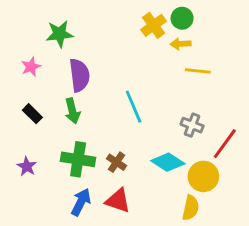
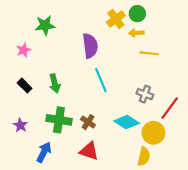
purple semicircle: (79, 75) -> (90, 46), moved
blue arrow: (81, 202) -> (44, 152), moved

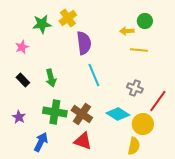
green circle: (137, 14) -> (145, 21), moved
yellow cross: (116, 19) -> (68, 18), moved
brown cross: (88, 122) -> (82, 114), size x1.5

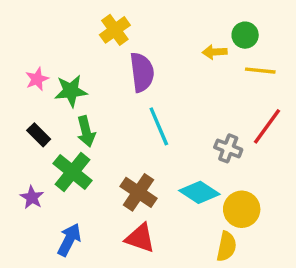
green star: (42, 24) -> (71, 91), moved
yellow line: (139, 50) -> (260, 71), moved
red line: (158, 101) -> (267, 126), moved
green cross: (55, 112) -> (73, 172), moved, turned 30

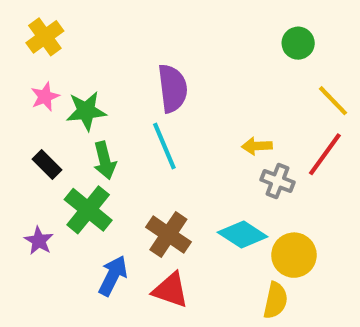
yellow cross: (115, 30) -> (45, 37), moved
yellow arrow: (215, 52) -> (257, 146), moved
yellow line: (260, 71) -> (333, 101), moved, turned 40
cyan line: (159, 126) -> (164, 146), moved
blue arrow: (69, 240) -> (113, 276), moved

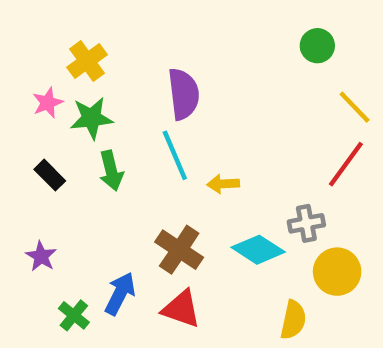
yellow cross: (45, 37) -> (87, 61), moved
yellow arrow: (257, 146) -> (223, 184), moved
gray cross: (278, 181) -> (306, 223), moved, turned -32
green cross: (88, 210) -> (74, 315), moved, size x0.6
yellow circle: (294, 255) -> (337, 272), moved

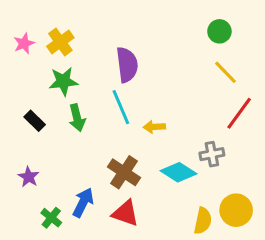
pink star: (48, 103) -> (24, 43), moved
yellow line: (355, 107) -> (226, 72), moved
yellow circle: (337, 272) -> (236, 210), moved

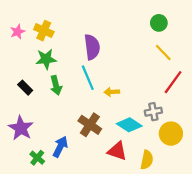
yellow cross: (60, 42) -> (44, 31), turned -30
purple star: (29, 177) -> (21, 128), size x1.6
yellow circle: (236, 210) -> (171, 134), moved
red triangle: (125, 213) -> (117, 151), moved

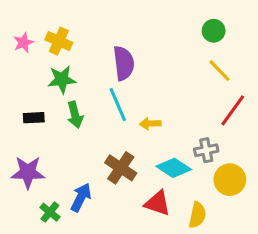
black rectangle: (25, 88) -> (34, 118), turned -48
purple star: (21, 128) -> (28, 172), turned -30

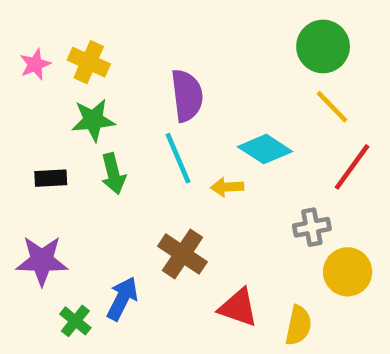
green circle: (214, 31) -> (323, 46), size x1.5
cyan diamond: (174, 168) -> (265, 149), moved

